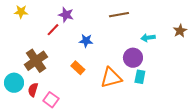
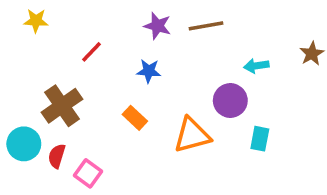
purple star: (66, 15) -> (157, 26), moved
cyan rectangle: (140, 77) -> (260, 139), moved

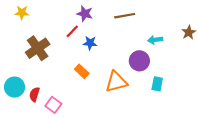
purple star: (157, 26) -> (85, 14), moved
red line: (91, 52) -> (72, 31), moved
brown cross: (62, 106) -> (38, 48), moved

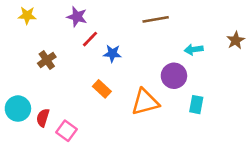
purple star: (85, 14) -> (77, 17), moved
brown cross: (38, 48) -> (47, 60), size x0.6

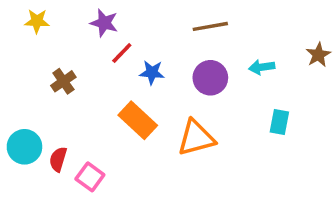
purple circle: (174, 76) -> (210, 78), moved
orange rectangle: (102, 89) -> (138, 120), size x1.5
cyan rectangle: (196, 105) -> (279, 122), moved

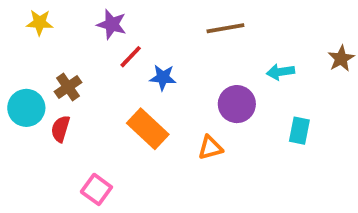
purple circle: (210, 78) -> (237, 104), moved
orange triangle: (196, 138) -> (210, 148), size x0.6
cyan circle: (24, 147) -> (26, 108), moved
red semicircle: (58, 159) -> (60, 129), moved

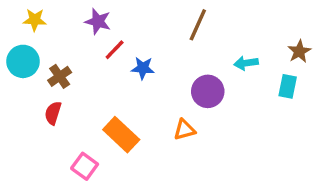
brown line: (225, 28) -> (198, 25), turned -56
cyan circle: (26, 108) -> (23, 61), moved
orange rectangle: (148, 129) -> (121, 135), moved
cyan rectangle: (299, 131) -> (288, 86), moved

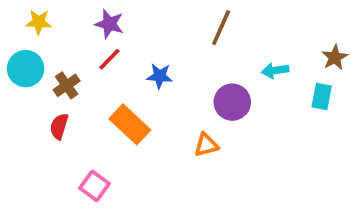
red line: (115, 50) -> (109, 59), moved
orange rectangle: (121, 135) -> (130, 124), moved

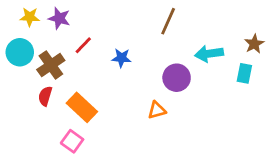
purple star: (109, 24) -> (59, 18), moved
cyan arrow: (275, 70) -> (209, 54), size x1.4
brown cross: (67, 85) -> (51, 65), size x1.4
orange rectangle: (130, 124) -> (82, 107), moved

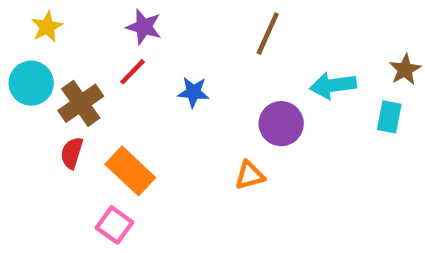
yellow star: (30, 17) -> (47, 27), turned -30
purple star: (59, 18) -> (144, 27), moved

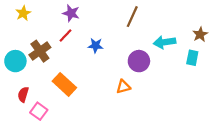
cyan circle: (31, 83) -> (15, 61), moved
red semicircle: (72, 153) -> (23, 94), moved
pink square: (115, 225) -> (39, 111), moved

